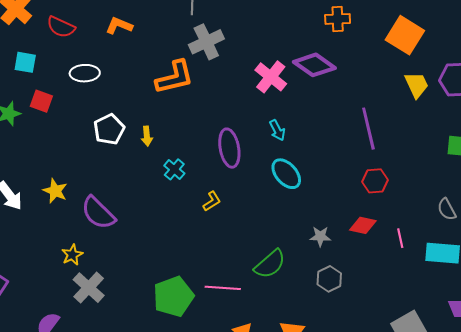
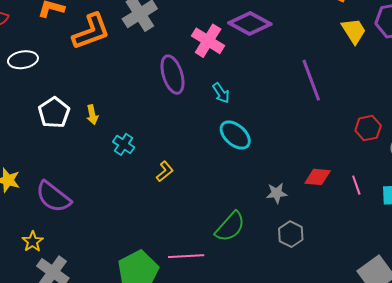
orange L-shape: (175, 77) -> (91, 32), moved
purple ellipse: (229, 148) -> (172, 75), moved
red hexagon: (375, 181) -> (368, 128), moved

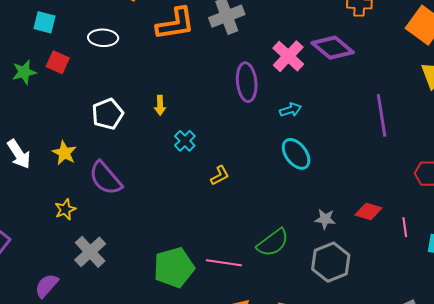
cyan arrow: (221, 93) -> (291, 110), turned -85
white pentagon: (54, 113) -> (108, 114), moved
gray hexagon: (291, 234) -> (331, 262), size x1.5
yellow star: (33, 242) -> (65, 209), moved

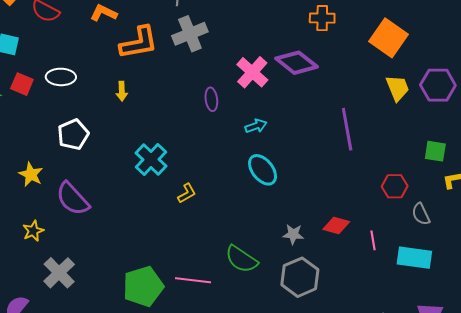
white ellipse: (103, 38) -> (61, 77), moved
purple ellipse: (247, 82) -> (211, 99), size x0.6
yellow arrow: (160, 105) -> (122, 91), moved
cyan cross: (185, 141) -> (151, 159), size x1.5
green semicircle: (273, 243) -> (241, 259), turned 72

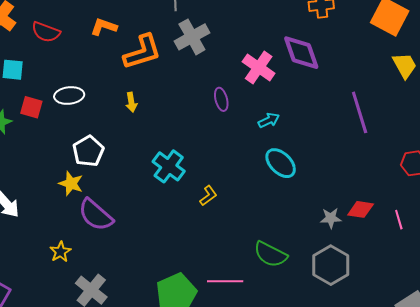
purple diamond: (297, 63) -> (301, 53), turned 39
yellow star: (31, 174) -> (71, 183), moved
gray star: (293, 234) -> (331, 218), moved

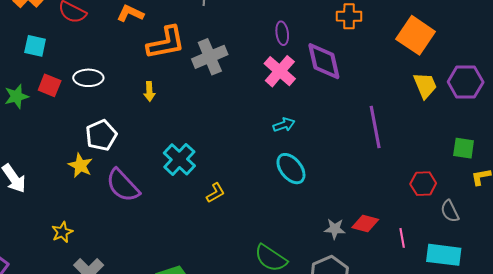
gray cross: (192, 37) -> (210, 57), moved
purple ellipse: (221, 99) -> (282, 33), moved
purple semicircle: (96, 215) -> (123, 185), moved

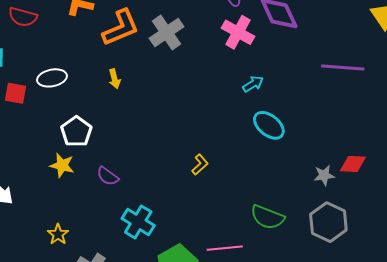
purple line: (375, 127) -> (343, 67), turned -63
cyan cross: (179, 159) -> (138, 222), moved
purple semicircle: (123, 185) -> (108, 176), size x0.6

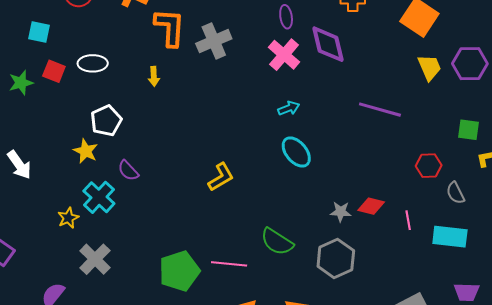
orange L-shape: (121, 28) -> (170, 27), turned -75
yellow L-shape: (200, 165) -> (221, 177), size x1.4
cyan cross: (138, 222) -> (99, 197), moved

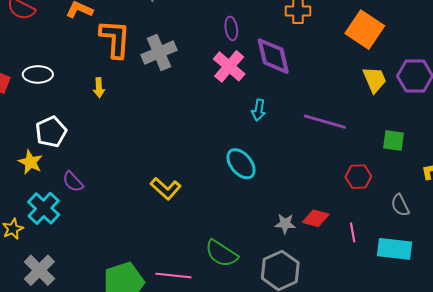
cyan arrow: (289, 108) -> (259, 110), moved, turned 120
green square: (469, 130) -> (394, 140), moved
red hexagon: (429, 166) -> (358, 177), moved
yellow L-shape: (221, 177) -> (166, 189), turned 72

